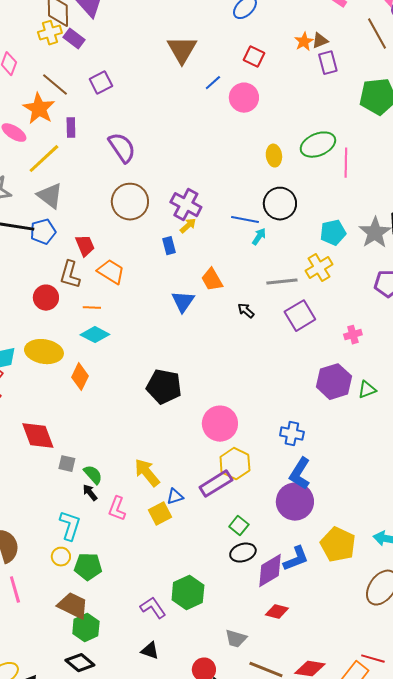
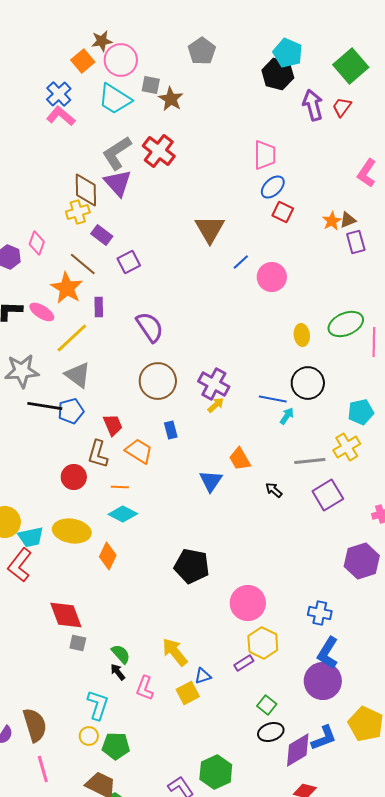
purple rectangle: (74, 39) -> (102, 235), moved
red square: (254, 57) -> (283, 212), moved
blue rectangle: (169, 246) -> (171, 430), moved
gray square: (67, 464) -> (78, 643), moved
purple rectangle: (216, 484) -> (244, 663), size x0.6

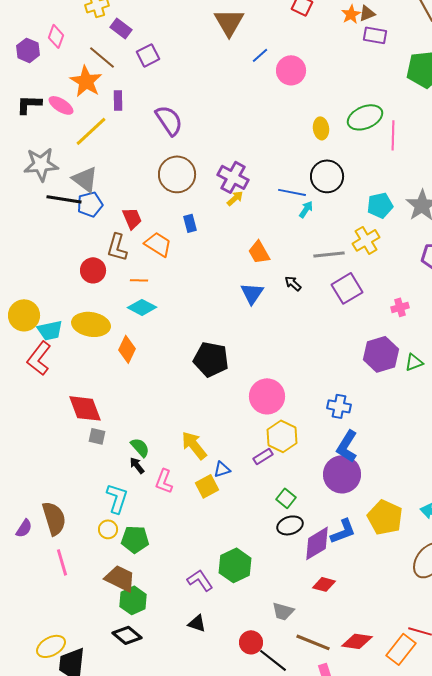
purple rectangle: (356, 242) -> (375, 35), turned -65
gray triangle: (78, 375) -> (85, 179), moved
blue triangle: (211, 481) -> (252, 293), moved

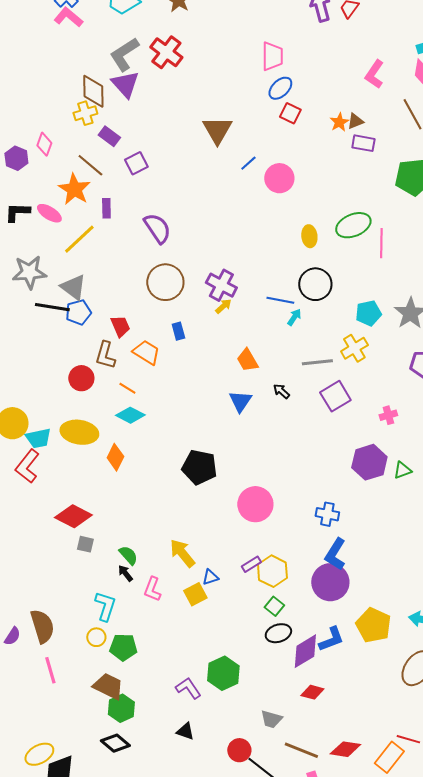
orange line: (139, 280) -> (127, 388), turned 30
red diamond: (85, 408) -> (73, 516), turned -42
yellow hexagon: (282, 436) -> (272, 571), moved

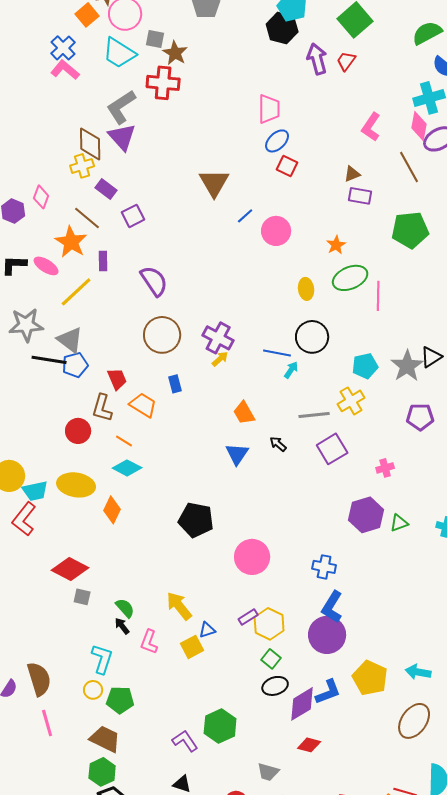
red cross: (166, 52) -> (163, 83), moved, turned -32
orange star: (339, 122) -> (336, 245), moved
green hexagon: (121, 708) -> (102, 772), moved

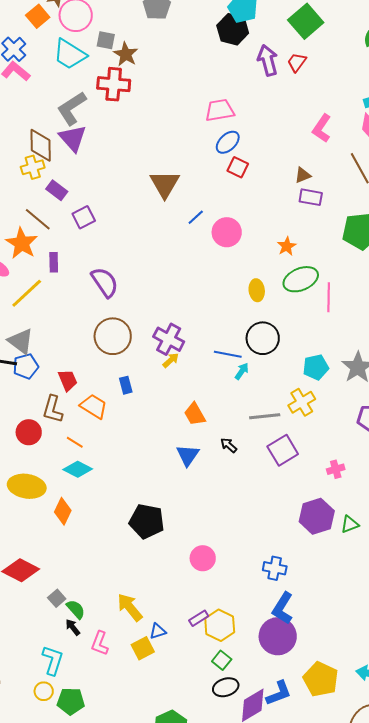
pink trapezoid: (269, 109) -> (220, 110), turned -100
pink circle: (252, 557) -> (203, 558), size x0.7
gray square: (82, 597) -> (57, 598), moved, turned 36

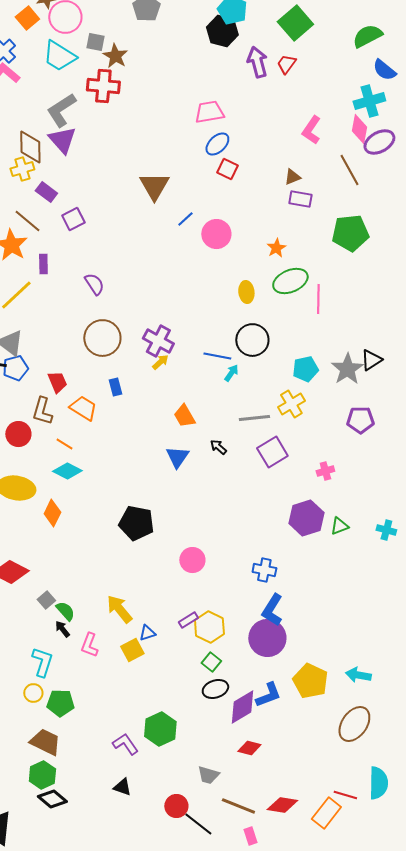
purple semicircle: (105, 282) -> (94, 284), size x0.7

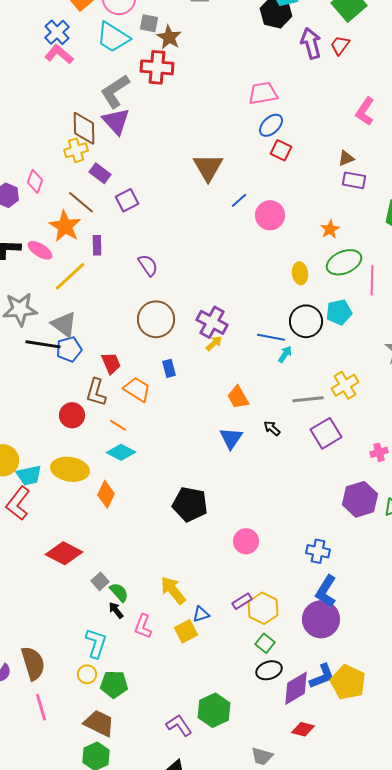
cyan pentagon: (305, 369) -> (339, 312), moved
yellow pentagon: (310, 681) -> (348, 682), moved

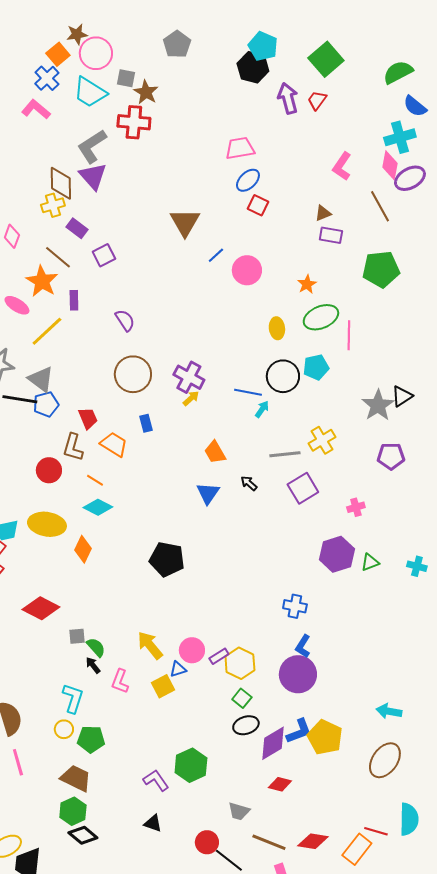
blue cross: (57, 32) -> (47, 78), moved
pink circle: (246, 541) -> (192, 650), moved
gray square: (100, 581) -> (77, 636), turned 36
blue L-shape: (326, 591) -> (303, 646), size x0.7

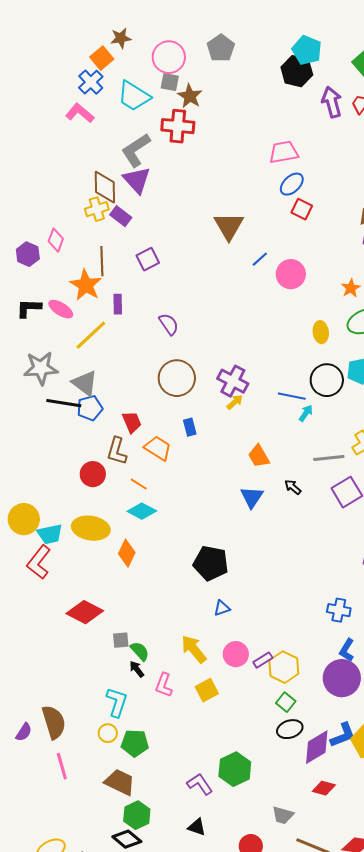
pink circle: (96, 53) -> (169, 57), moved
purple rectangle: (77, 228) -> (121, 216), moved
brown line: (58, 257) -> (102, 261), turned 48
blue triangle: (178, 669) -> (222, 608), moved
green hexagon: (73, 811) -> (137, 815), moved

